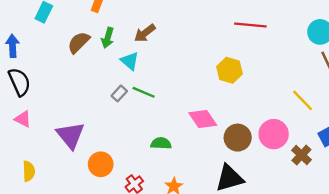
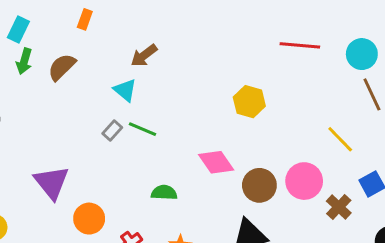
red line: (250, 25) -> (300, 45), moved
green arrow: (108, 38) -> (24, 61), moved

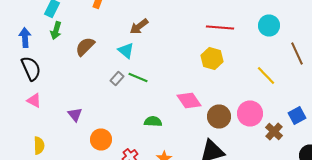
red line: (300, 45) -> (220, 28), moved
cyan circle: (362, 54) -> (269, 26), moved
brown semicircle: (62, 67) -> (85, 46), moved
yellow line: (340, 139) -> (266, 76), moved
purple triangle: (52, 182) -> (75, 114), size x0.6

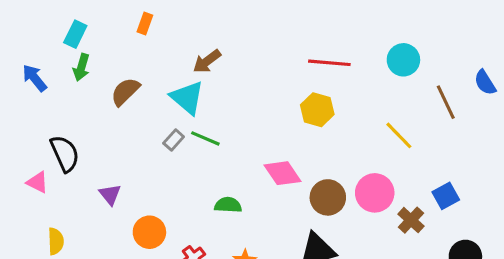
blue arrow: (25, 38) -> (34, 78), turned -36
cyan triangle: (126, 50) -> (187, 98), size x1.4
black semicircle: (31, 68) -> (65, 154), moved
pink triangle: (34, 100) -> (38, 182), moved

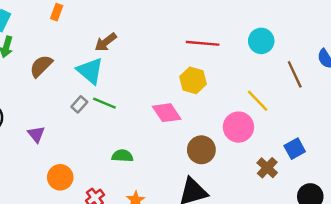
pink diamond: (282, 173) -> (167, 113), moved
pink circle: (375, 193) -> (238, 127), moved
purple triangle: (110, 194) -> (36, 134), moved

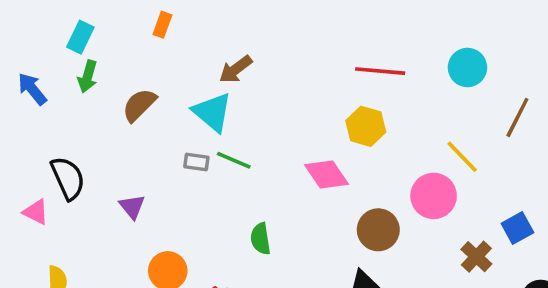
brown line: (295, 74) -> (517, 117), turned 52
gray rectangle: (79, 104) -> (196, 162), turned 56
green semicircle: (122, 156) -> (261, 239), turned -102

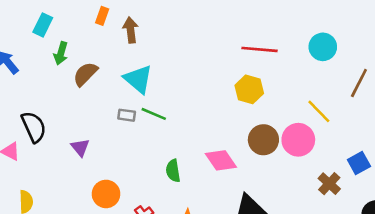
brown arrow: (236, 69) -> (131, 30), moved, turned 120
green arrow: (88, 76) -> (61, 53), moved
pink diamond: (327, 175) -> (221, 160), moved
brown circle: (378, 230) -> (263, 140), moved

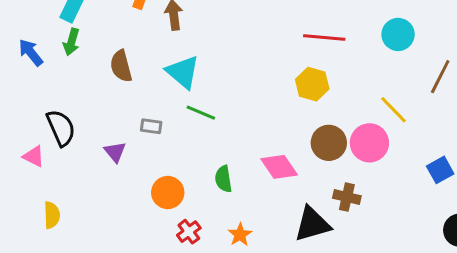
green arrow: (61, 53) -> (71, 42), moved
brown semicircle: (85, 74) -> (121, 66), turned -60
gray rectangle: (127, 115) -> (151, 126), moved
brown cross: (329, 184) -> (347, 197), moved, turned -30
orange circle: (106, 194) -> (168, 193), moved

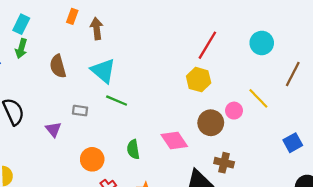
red line: (324, 37) -> (207, 45), turned -64
pink circle: (369, 143) -> (234, 111), moved, size x0.6

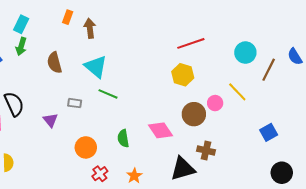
cyan circle: (262, 43) -> (245, 53), moved
red line: (207, 45) -> (191, 43), turned 40

